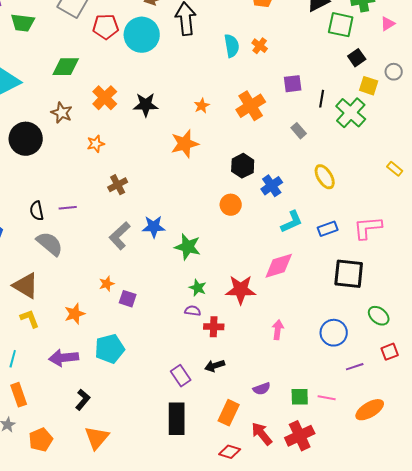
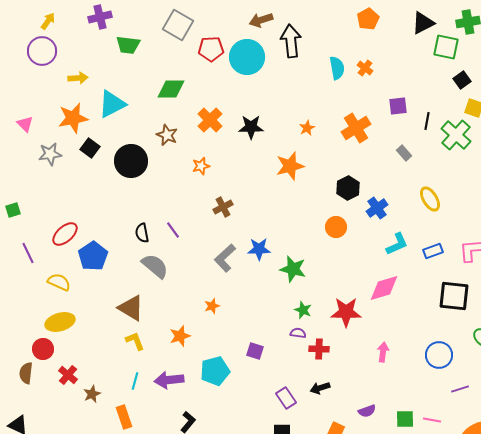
purple line: (68, 208) -> (173, 230), turned 60
purple square: (128, 299) -> (255, 351), moved
cyan line: (13, 359) -> (135, 381), moved

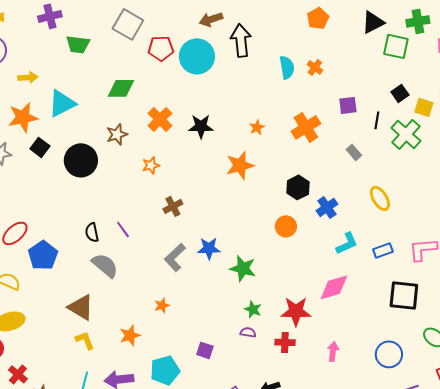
black square: (462, 80) -> (400, 93), moved
brown star: (167, 135) -> (117, 134), turned 30
red cross: (319, 349) -> (285, 342), moved

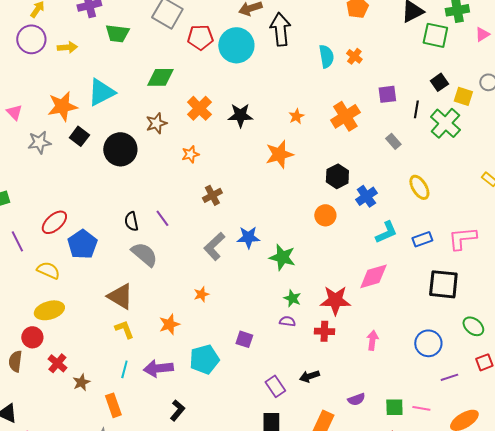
yellow arrow: (28, 77) -> (67, 47), moved

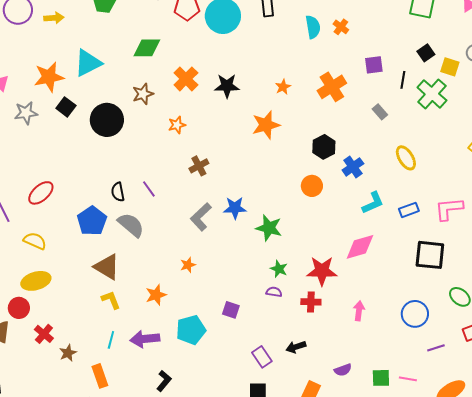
blue pentagon: (82, 244) -> (92, 221), moved

